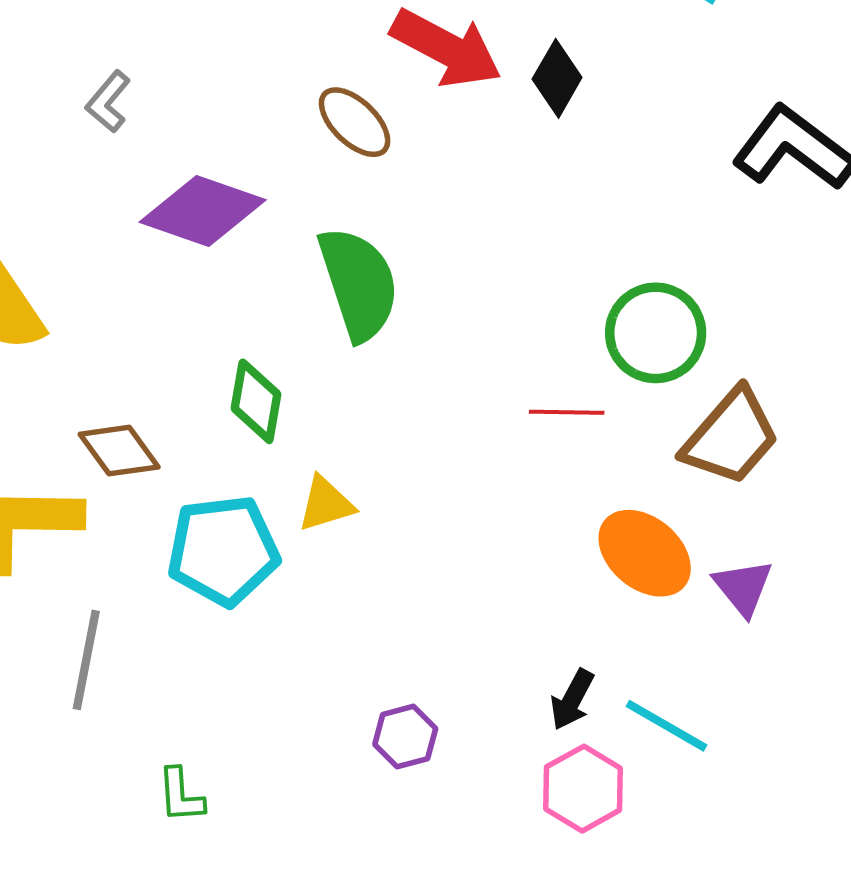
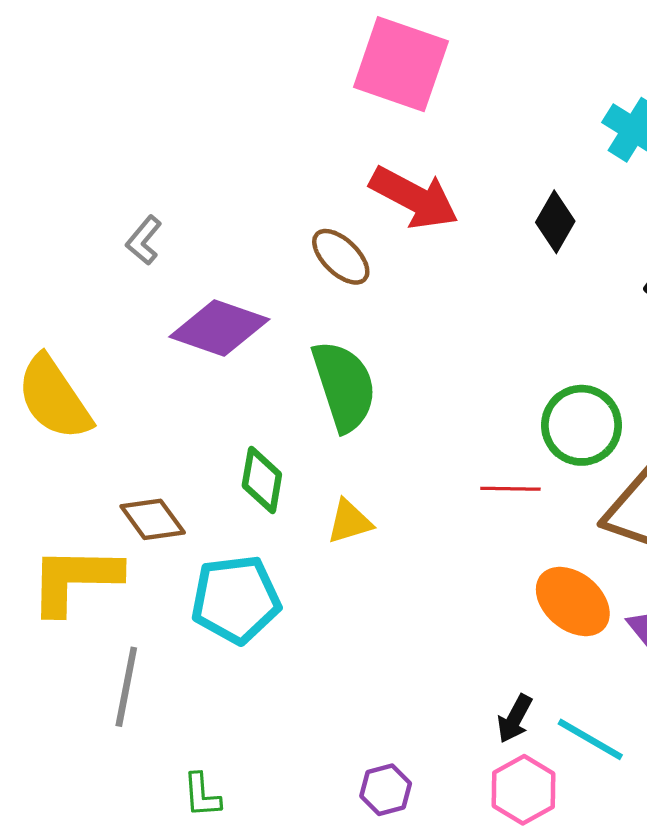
black diamond: (557, 78) -> (555, 222), moved
yellow triangle: (326, 504) -> (350, 522), moved
purple hexagon: (405, 737) -> (386, 790), moved

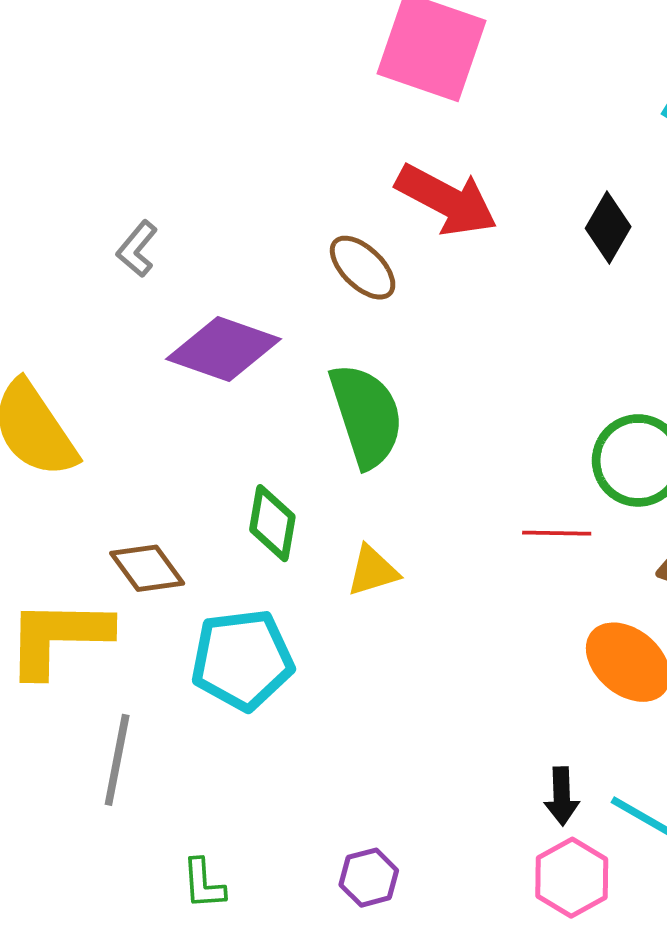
black arrow: (515, 719) -> (562, 796), turned -30
purple hexagon: (386, 790) -> (369, 878), moved

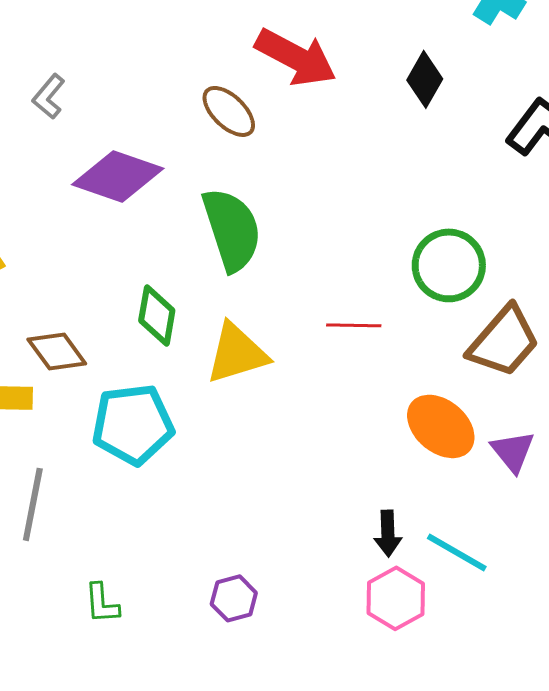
red line: (557, 533) -> (354, 325), moved
yellow triangle: (373, 571) -> (237, 353), size x1.5

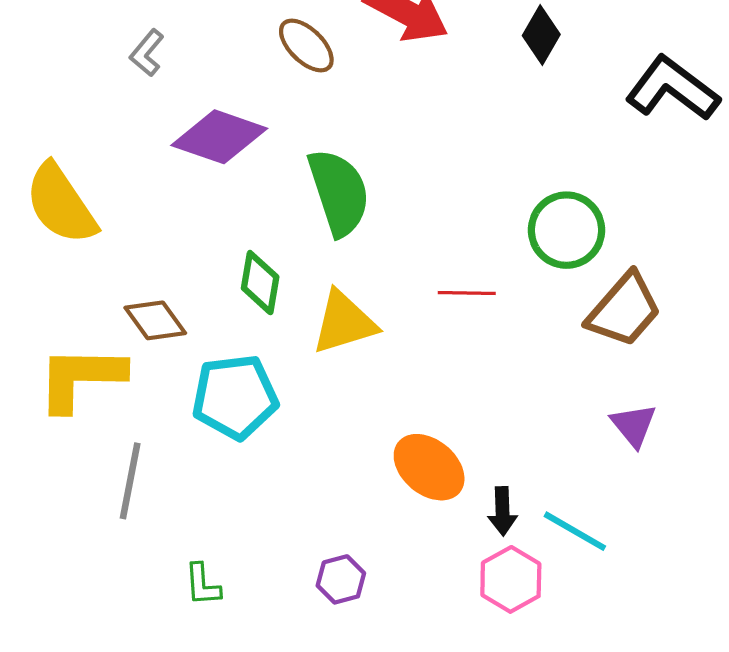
brown ellipse: (229, 111) -> (306, 45), moved
orange ellipse: (441, 426) -> (429, 467), moved

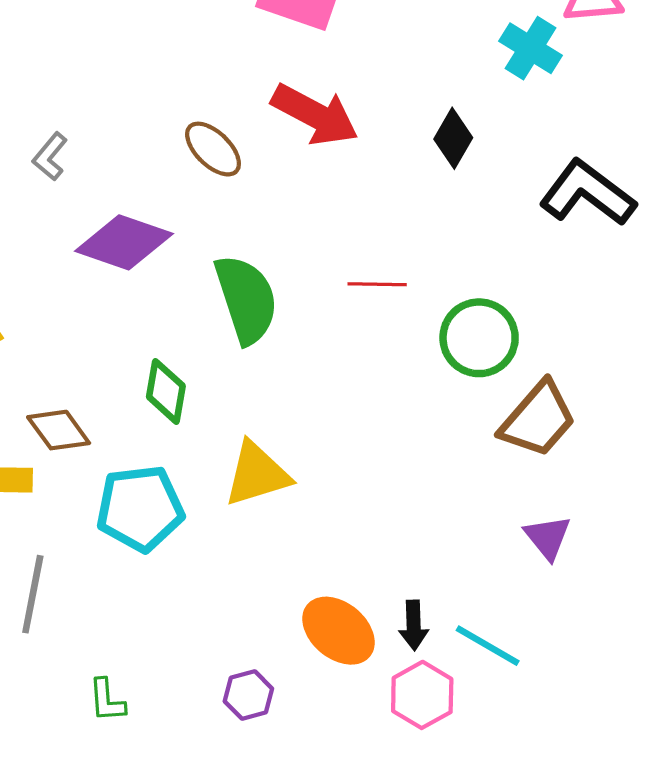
red line: (467, 293) -> (377, 284), moved
yellow triangle: (344, 322) -> (257, 474), moved
orange ellipse: (429, 467) -> (339, 631), moved

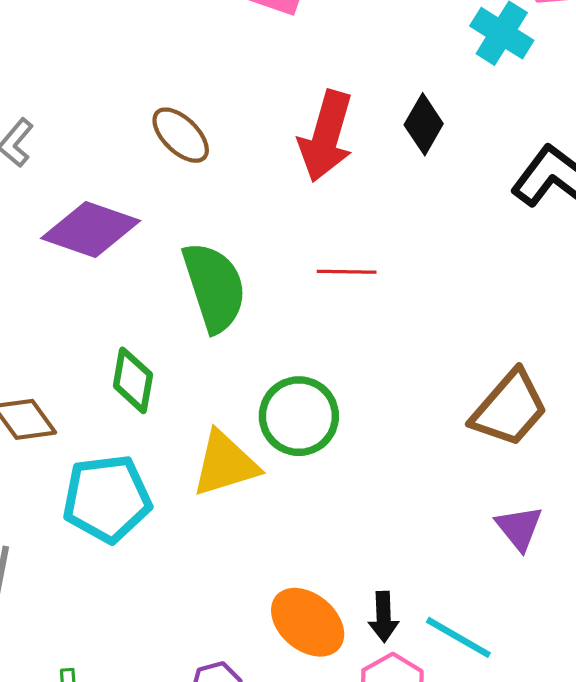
red arrow: (315, 115) -> (326, 136), moved, turned 78
green circle: (479, 338) -> (299, 416), moved

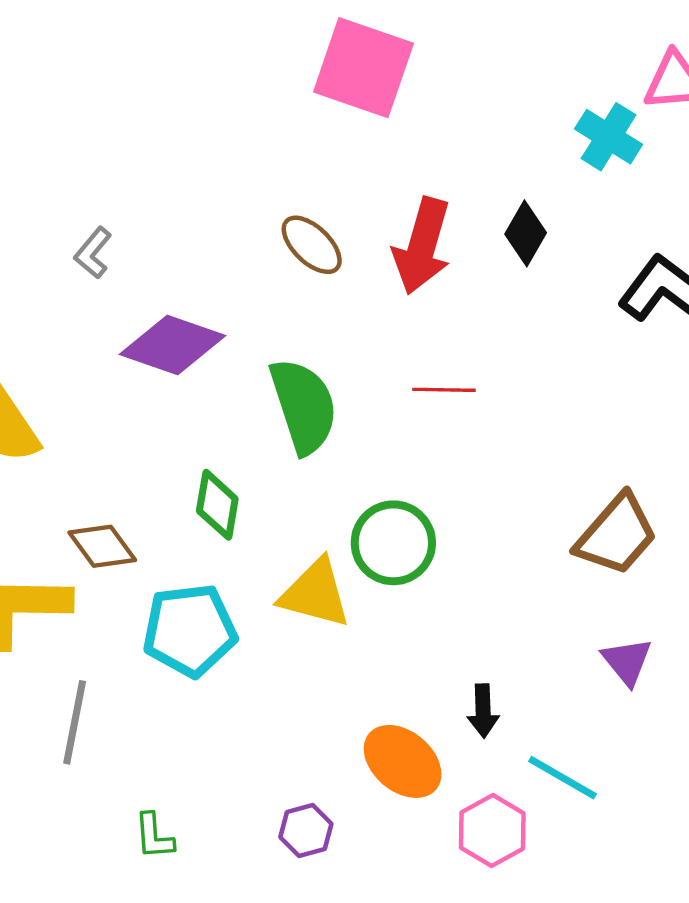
brown ellipse: (181, 135) -> (312, 245), moved
yellow triangle: (225, 464) -> (315, 593), turned 32
black arrow: (384, 617) -> (483, 711), moved

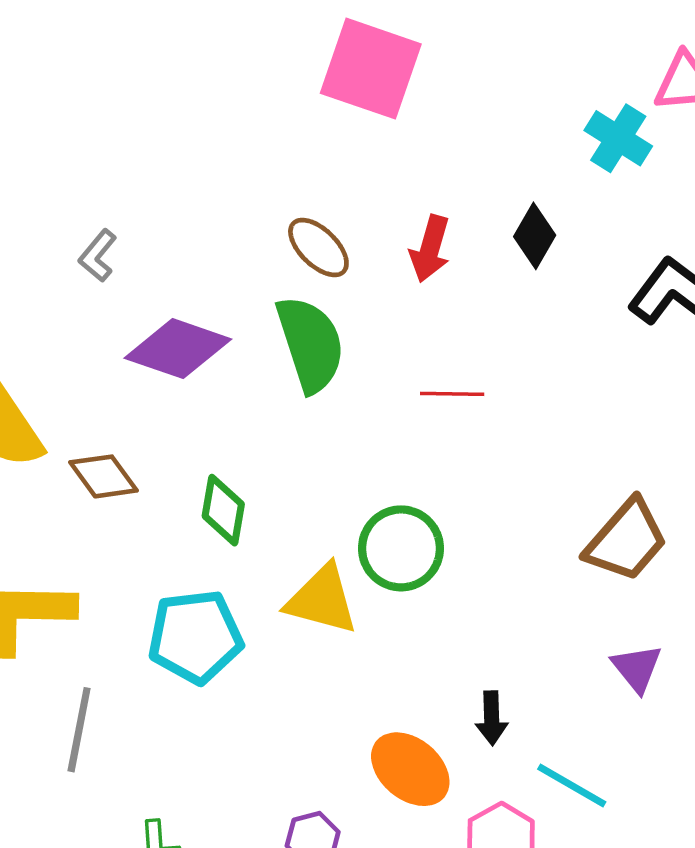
red arrow: (422, 246) -> (430, 249), size x0.7
green semicircle: (304, 406) -> (310, 344), moved
brown diamond: (102, 546) -> (104, 476), moved

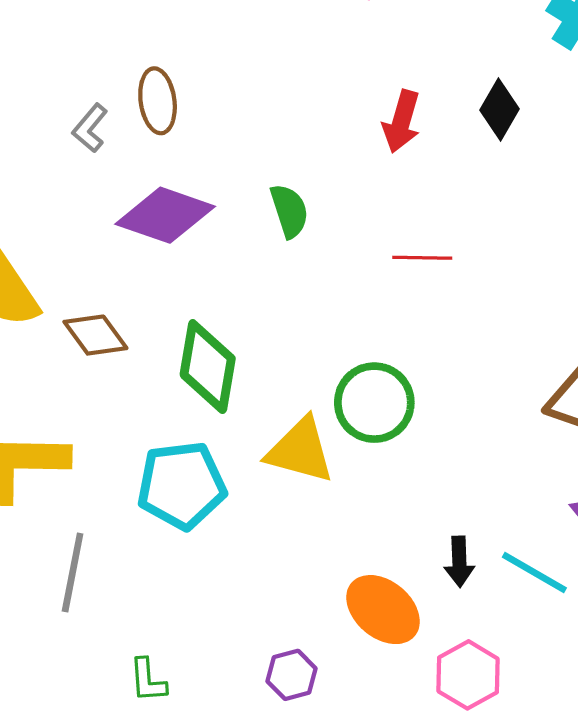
brown ellipse: (318, 247) -> (158, 101), moved, turned 38
green semicircle: (310, 344) -> (289, 211), size x0.6
green diamond: (223, 510) -> (208, 367), size x1.4
cyan line: (572, 785) -> (534, 572), moved

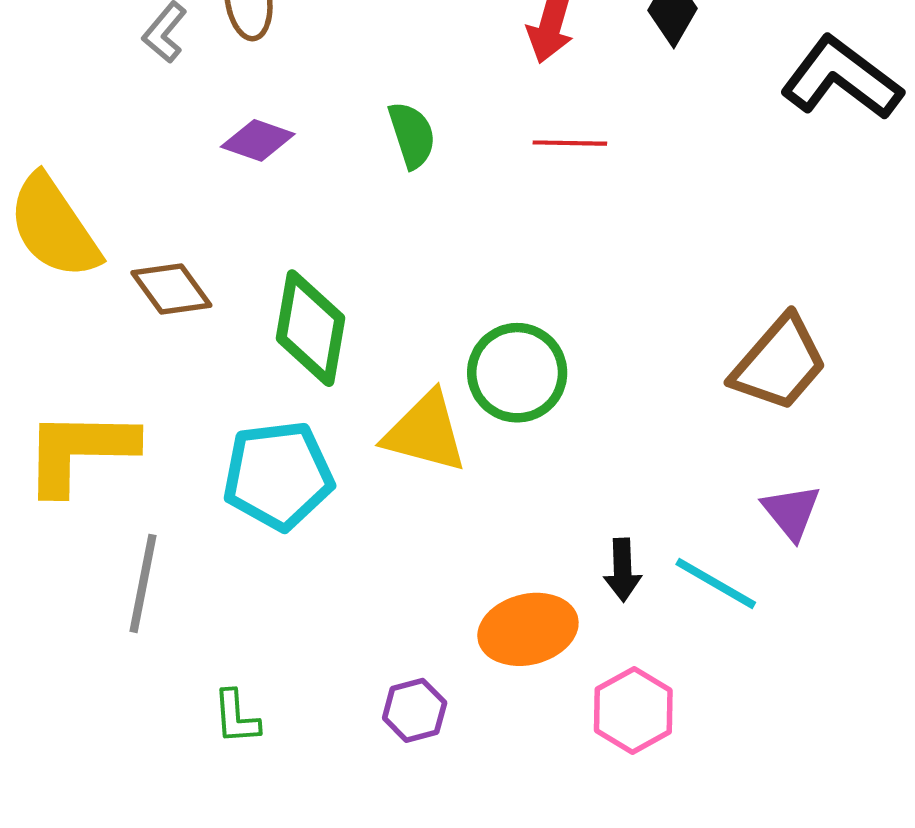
purple diamond: (165, 215) -> (258, 140), size x0.6
red line: (422, 258) -> (570, 143), moved
orange ellipse: (383, 610) -> (528, 629), turned -54

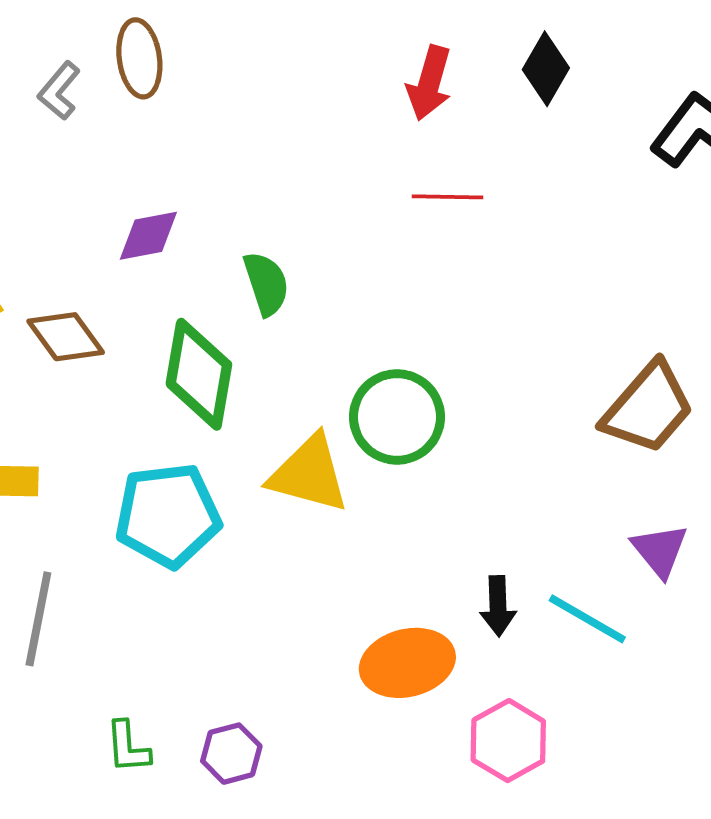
green semicircle: (412, 135) -> (266, 284), moved
purple diamond: (258, 140) -> (148, 236), moved, turned -30
purple hexagon: (415, 710) -> (231, 754), moved

